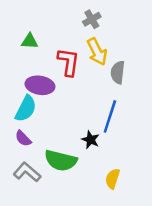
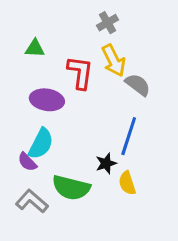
gray semicircle: (118, 72) -> (138, 85), turned 120
cyan semicircle: (26, 109) -> (41, 144), moved
black star: (91, 140) -> (106, 163), turned 30
yellow semicircle: (113, 179) -> (127, 183), moved, turned -36

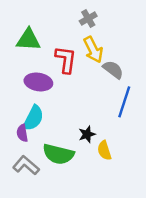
green triangle: (35, 48) -> (28, 40), size x1.5
blue line: (129, 136) -> (124, 102), moved
purple semicircle: (27, 162) -> (22, 133), turned 35

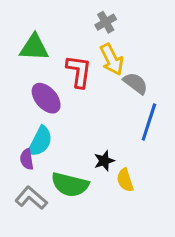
purple ellipse: (38, 82) -> (46, 98), turned 40

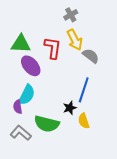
green triangle: (34, 47) -> (21, 44), moved
blue line: (149, 122) -> (84, 90), moved

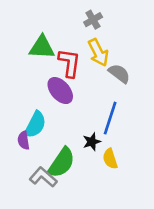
green triangle: (21, 44) -> (42, 47), moved
purple ellipse: (31, 66) -> (60, 91), moved
green semicircle: (47, 124) -> (62, 163), turned -70
gray L-shape: (21, 133) -> (43, 177), moved

